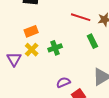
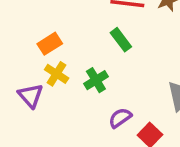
green rectangle: (92, 41) -> (121, 40), moved
green cross: (55, 48) -> (96, 80), moved

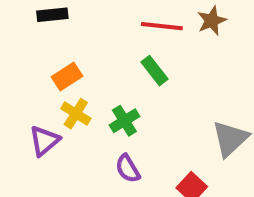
purple triangle: (31, 96) -> (44, 141), turned 32
purple semicircle: (120, 118) -> (128, 169), moved, turned -85

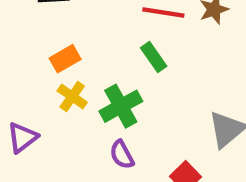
green cross: (124, 121) -> (121, 106), size x1.4
purple triangle: (44, 141) -> (22, 138), moved

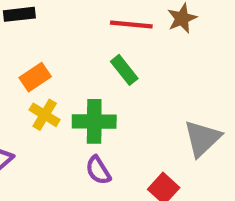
green cross: (121, 106) -> (94, 121), turned 33

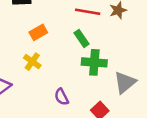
orange rectangle: (35, 77) -> (38, 32), moved
green cross: (94, 121) -> (94, 62), moved

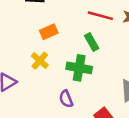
green cross: (94, 62) -> (79, 68), moved

